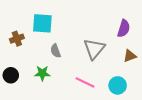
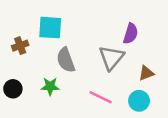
purple semicircle: (124, 28) -> (131, 34), moved
gray semicircle: (56, 51) -> (66, 60), size x1.5
brown triangle: (130, 56) -> (146, 73), moved

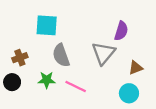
brown cross: (20, 46) -> (20, 58), moved
pink line: (101, 97) -> (76, 87), moved

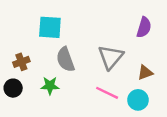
purple semicircle: (121, 31) -> (144, 27), moved
pink line: (76, 87) -> (107, 93), moved

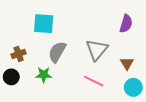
gray semicircle: (65, 59) -> (57, 52), turned 50
brown triangle: (145, 73) -> (127, 63), turned -40
cyan circle: (138, 100) -> (133, 87), moved

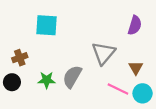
gray semicircle: (57, 52) -> (72, 77), moved
pink line: (94, 81) -> (118, 89), moved

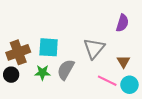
cyan square: (47, 25) -> (49, 47), moved
brown cross: (20, 58) -> (18, 52), size x1.6

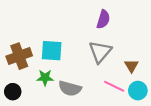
purple semicircle: (122, 23) -> (103, 19), moved
gray semicircle: (66, 70) -> (70, 88), moved, turned -105
black circle: (11, 75) -> (13, 92), moved

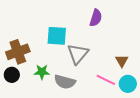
cyan square: (52, 51) -> (57, 36), moved
gray triangle: (100, 52) -> (78, 54), moved
black circle: (13, 92) -> (12, 75), moved

